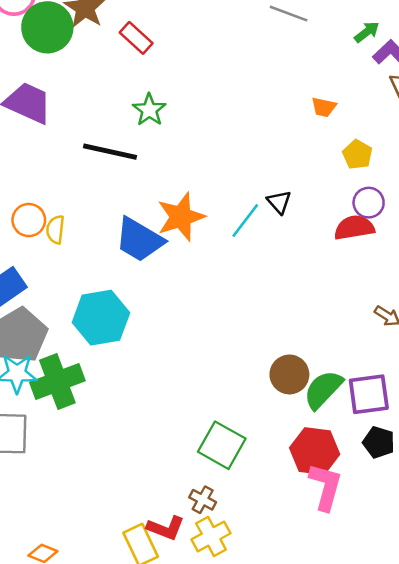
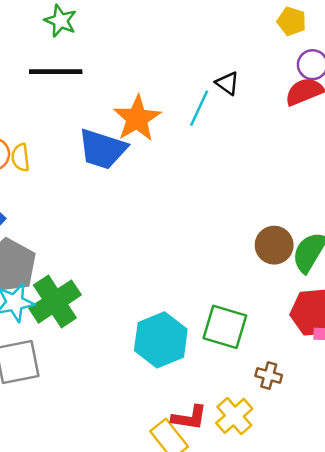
green star: (149, 110) -> (60, 21), moved
cyan hexagon: (101, 318) -> (161, 340), moved
brown cross: (203, 500) -> (269, 376), moved

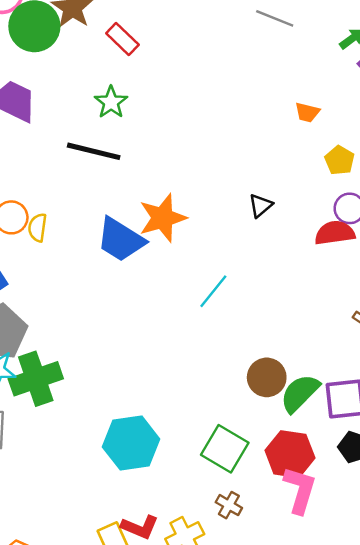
black triangle: (227, 83) -> (261, 206), turned 30
cyan line: (199, 108) -> (213, 291), moved
green square: (225, 327) -> (225, 449), moved

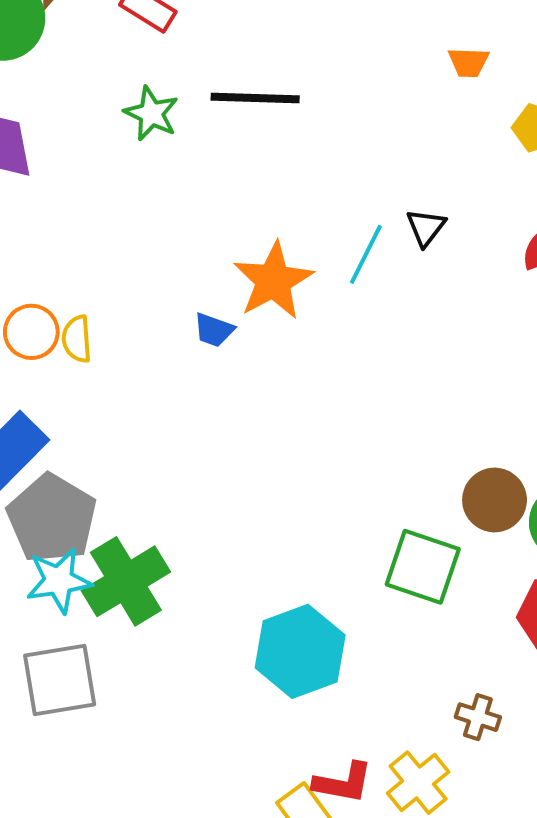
black line: (94, 151) -> (255, 98), moved
blue trapezoid: (121, 240) -> (214, 330), size x0.5
cyan line: (213, 291) -> (366, 254), moved
green square: (225, 449) -> (423, 567), moved

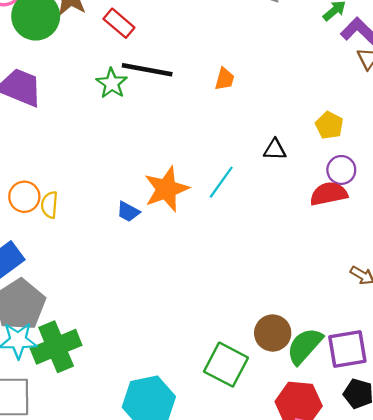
orange trapezoid: (469, 62) -> (225, 79), moved, turned -85
black line: (255, 98) -> (147, 70), moved
black triangle: (426, 227) -> (275, 150), moved, turned 45

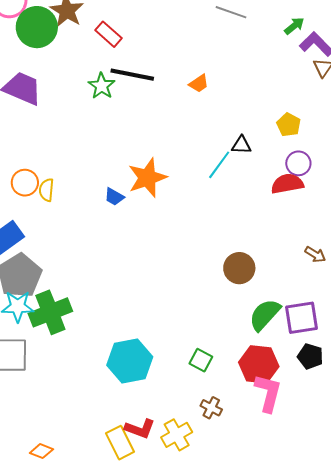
orange trapezoid: (225, 79) -> (199, 83), turned 40
cyan line: (221, 182) -> (219, 165), moved
brown circle: (273, 333) -> (239, 268), moved
green square: (226, 365) -> (201, 360), moved, size x0.6

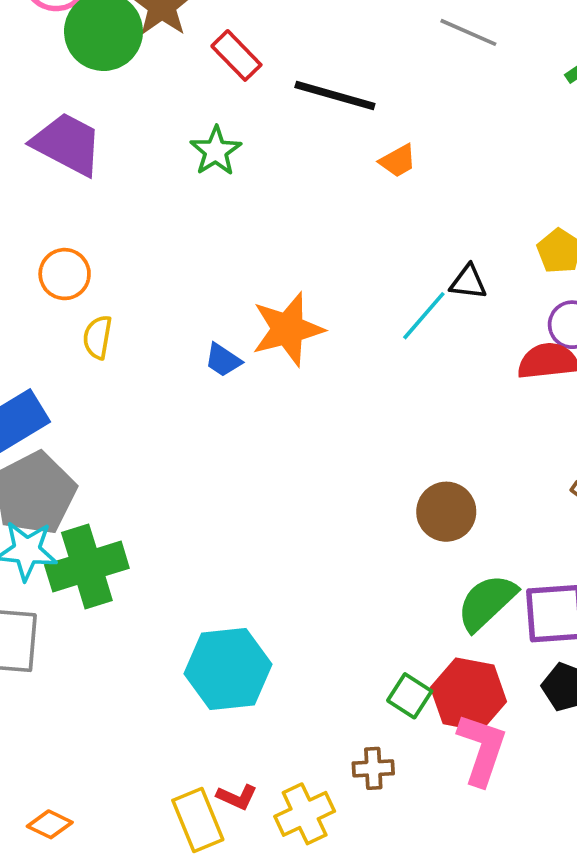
black line: (132, 75) -> (335, 95), moved
orange circle: (25, 183) -> (65, 274), moved
green square: (201, 360) -> (410, 696), moved
brown cross: (211, 408) -> (373, 768), turned -35
red L-shape: (140, 429) -> (237, 797), size x0.7

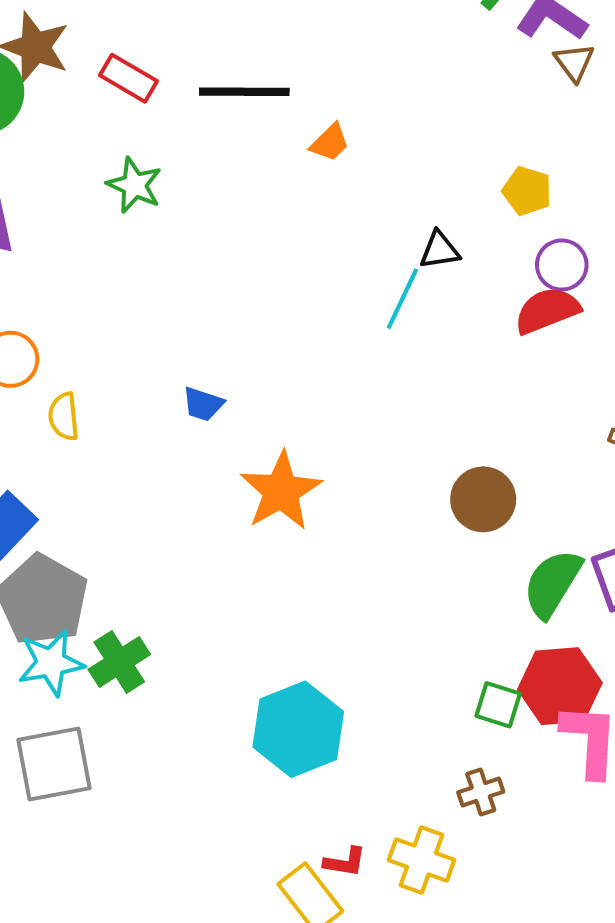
orange star: (288, 329) -> (281, 491), moved
green cross: (87, 566) -> (119, 662), size x0.7
yellow cross: (305, 814) -> (421, 860), turned -30

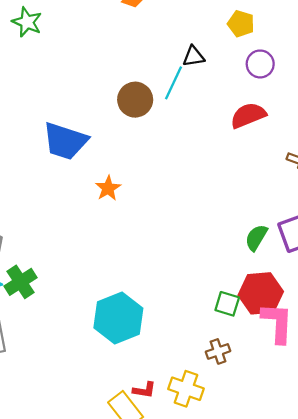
red semicircle: (547, 310) -> (248, 115), moved
blue trapezoid: (203, 404) -> (65, 141), size x2.0
orange star: (281, 491) -> (108, 188), size x0.6
brown circle: (483, 499) -> (135, 100), moved
green semicircle: (552, 583) -> (256, 238), size x0.7

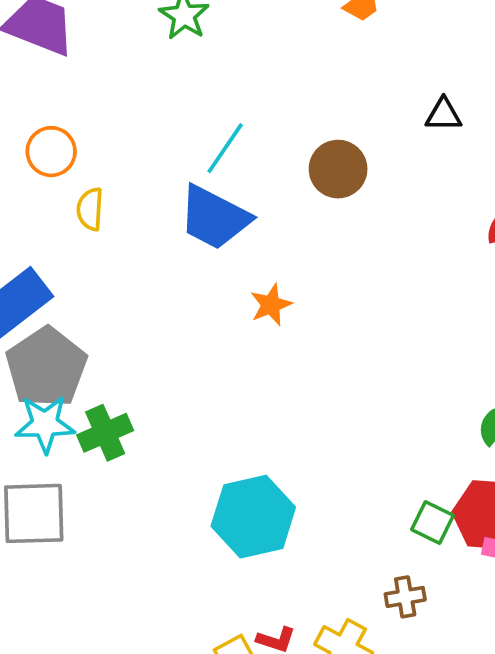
cyan line: (174, 83) -> (225, 148), moved

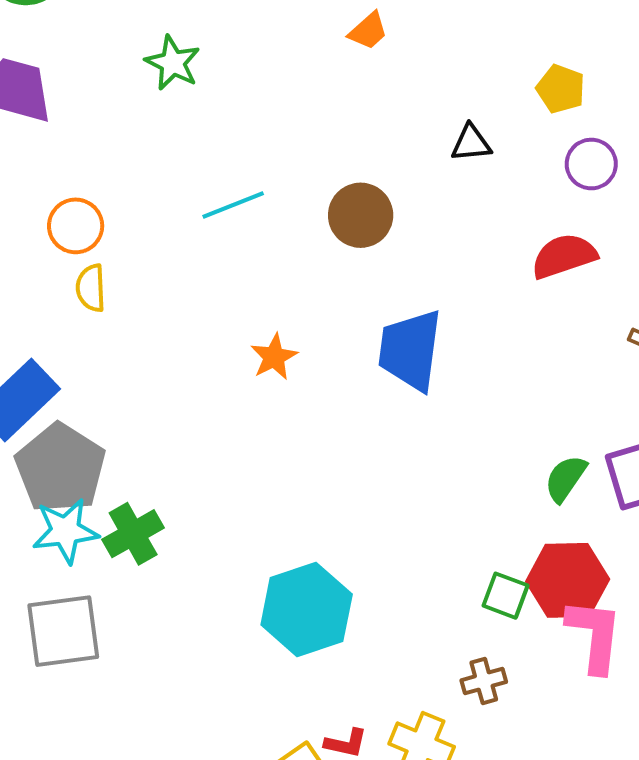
cyan line: (225, 148) -> (233, 205), turned 40
orange circle: (51, 152) -> (76, 226), moved
blue trapezoid: (214, 217) -> (410, 350), moved, turned 76
orange star: (271, 305) -> (274, 357), moved

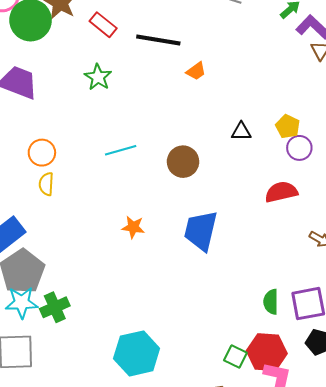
yellow pentagon: (561, 89) -> (288, 126), moved
orange star: (274, 357) -> (133, 227), turned 30
green semicircle: (566, 478) -> (271, 302), turned -40

